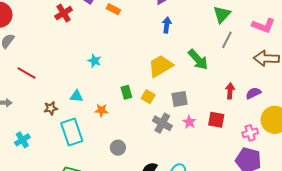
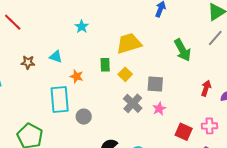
yellow trapezoid: (161, 66) -> (129, 43), moved
red square: (216, 120) -> (184, 132), moved
cyan rectangle: (72, 132) -> (60, 99), moved
pink cross: (250, 133) -> (209, 126), moved

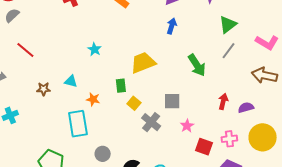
yellow square: (125, 74) -> (134, 103), moved
pink star: (159, 109) -> (187, 126), moved
gray circle: (84, 117) -> (103, 154), moved

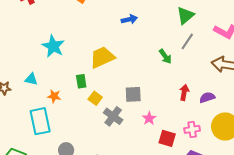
blue arrow: (172, 26) -> (129, 19), turned 63
cyan star: (94, 49) -> (53, 46), size x1.6
green arrow: (197, 65) -> (165, 56), moved, size x0.7

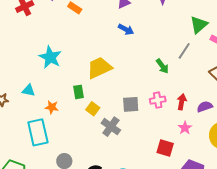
green triangle: (185, 15) -> (199, 25), moved
blue arrow: (129, 19) -> (126, 29), turned 42
pink star: (149, 118) -> (185, 128), moved
pink cross: (192, 129) -> (158, 100), moved

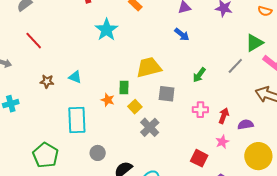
cyan star: (50, 57) -> (107, 30), moved
green arrow: (162, 66) -> (199, 75), moved, turned 63
gray square: (131, 104) -> (167, 94), moved
orange star: (52, 107) -> (108, 100), moved

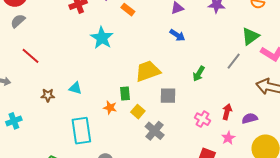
pink cross: (200, 110) -> (202, 119), moved, turned 35

